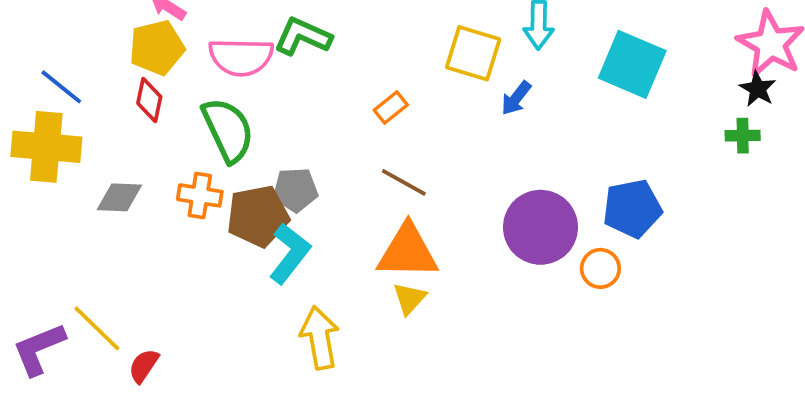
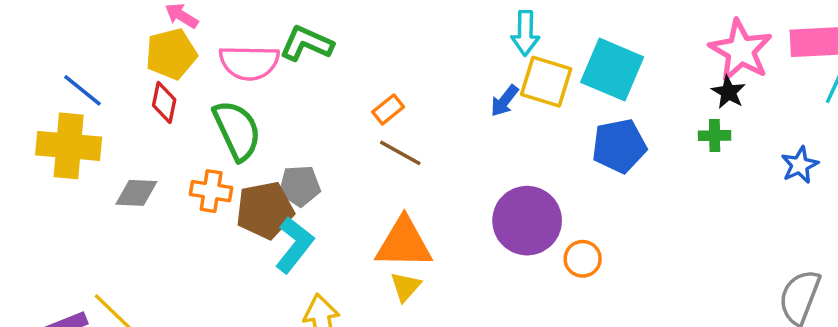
yellow square: (473, 53) -> (546, 82), moved
brown line: (404, 182) -> (400, 153), moved
blue pentagon: (632, 209) -> (619, 146), moved

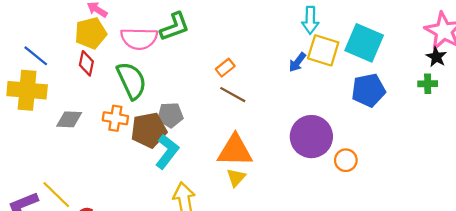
green L-shape: (307, 43) -> (175, 27), turned 136

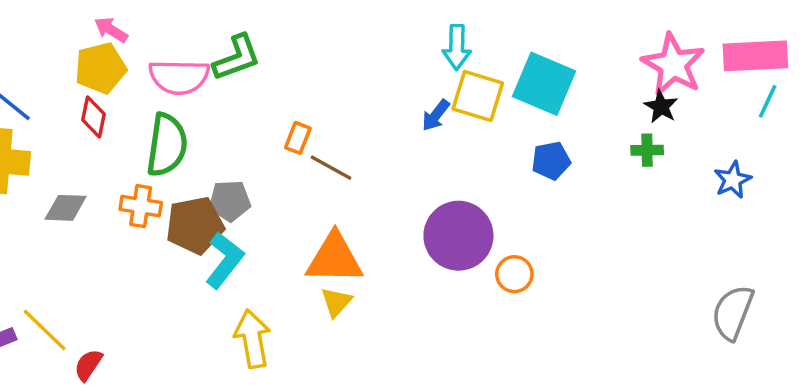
orange rectangle: (225, 68) -> (298, 138), moved, turned -30
green semicircle: (132, 81) -> (167, 145), turned 33
blue pentagon: (368, 90) -> (551, 161), size x0.7

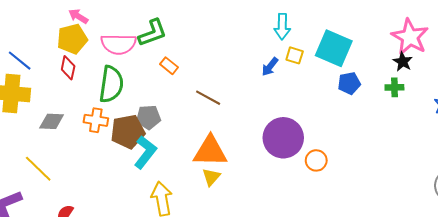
yellow square: (478, 96) -> (295, 55), size x0.6
orange rectangle: (298, 138) -> (169, 66), moved, turned -72
blue pentagon: (551, 161) -> (349, 83), moved
yellow line: (45, 330) -> (38, 169), moved

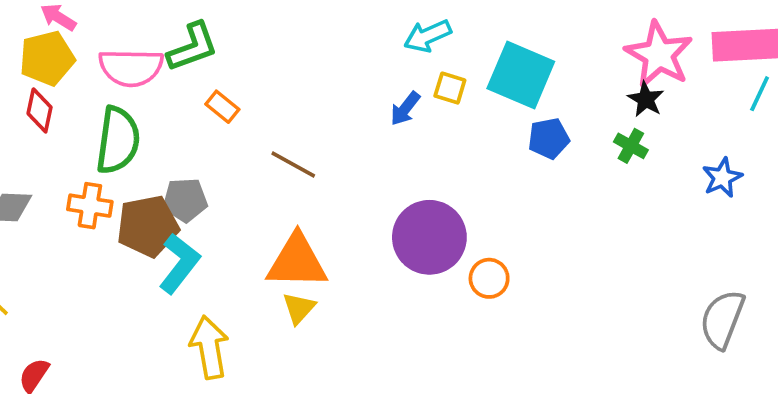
cyan arrow: (282, 27) -> (428, 36), turned 65
green cross: (394, 87) -> (631, 146), turned 30

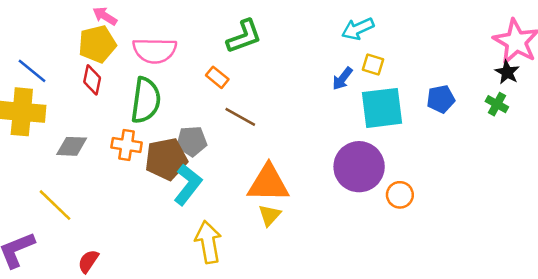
green L-shape: (193, 47) -> (244, 36), moved
cyan square: (521, 75) -> (382, 108), moved, turned -30
brown line: (293, 165) -> (240, 117), moved

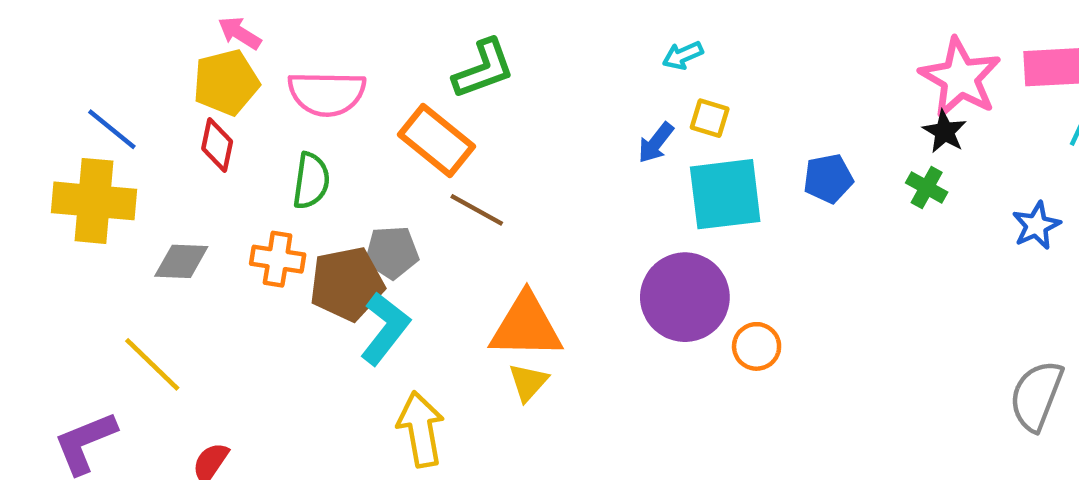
cyan arrow: (358, 29) -> (683, 55), size x0.7
orange rectangle: (217, 77) -> (436, 140), size x1.8
green semicircle: (146, 100) -> (311, 181), size x0.7

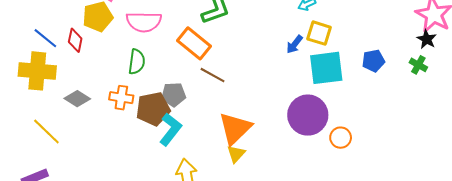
yellow square: (710, 118) -> (319, 33), size x1.4
red diamond: (217, 145) -> (75, 40), moved
gray diamond: (181, 261) -> (77, 99), turned 30
orange triangle: (526, 326) -> (235, 128), turned -45
yellow line: (152, 364) -> (46, 131), moved

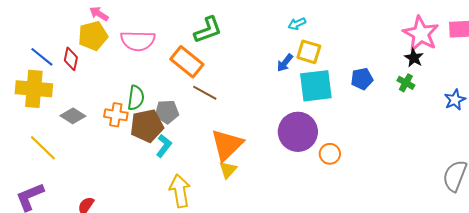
green semicircle: (137, 62) -> (136, 98), moved
cyan L-shape: (170, 129) -> (164, 146), size x0.7

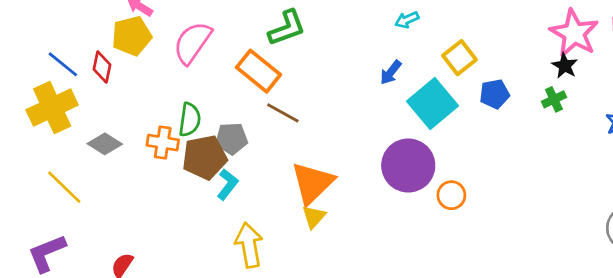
pink semicircle: (138, 41) -> (192, 43), turned 124
yellow square: (309, 52) -> (459, 58), moved, turned 35
green cross: (406, 83) -> (554, 99), turned 36
cyan square: (316, 86) -> (433, 103), turned -33
yellow cross: (34, 89) -> (52, 107), turned -30

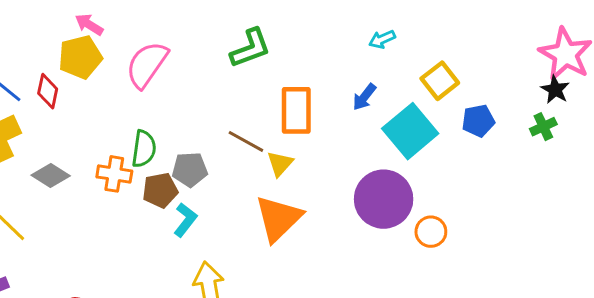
orange rectangle: (258, 71) -> (296, 110), moved, turned 51
brown pentagon: (205, 157) -> (160, 190), size x0.7
yellow triangle: (314, 217) -> (280, 164), moved

